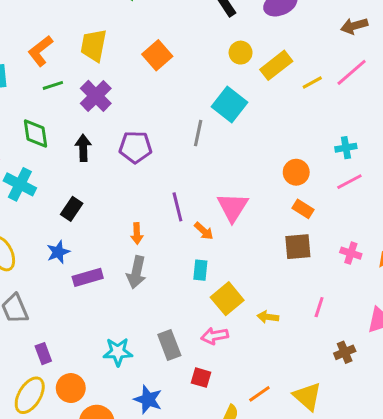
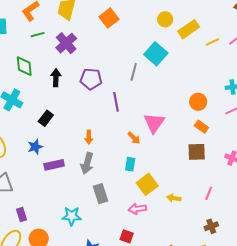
purple line: (177, 207) -> (116, 102), moved
gray rectangle: (169, 345) -> (101, 194), moved
brown cross: (345, 352) -> (211, 226), moved

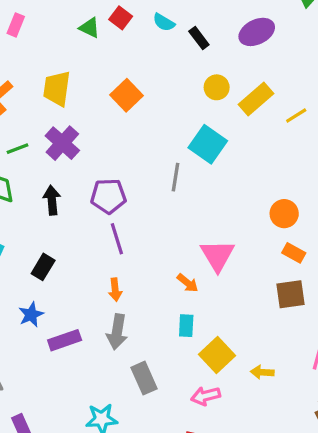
green line: (38, 35) -> (18, 149), moved
purple line: (116, 102) -> (117, 239), moved

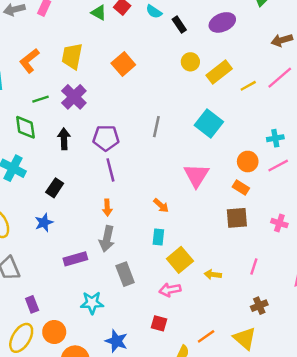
cyan square: (208, 144) -> (209, 124), moved
orange circle: (284, 214) -> (248, 162), moved
pink triangle: (217, 255) -> (196, 175), moved
purple rectangle: (65, 340) -> (75, 259), moved

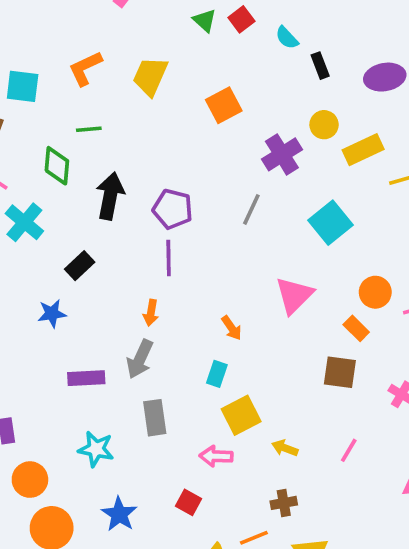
purple cross: (74, 97) -> (282, 154), moved
black arrow: (64, 139) -> (110, 196), size x1.4
brown cross: (259, 306) -> (284, 503), moved

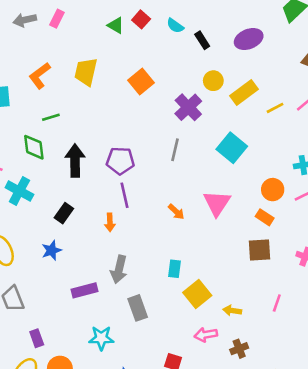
orange arrow: (151, 313) -> (110, 222), moved
orange arrow: (232, 328) -> (176, 212), moved
pink arrow: (216, 456) -> (206, 335), moved

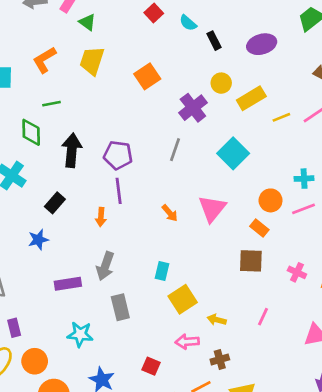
green triangle: (116, 25) -> (87, 22), moved

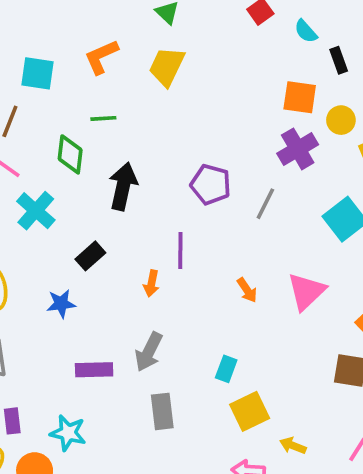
orange square: (147, 76) -> (300, 97), moved, turned 35
purple pentagon: (118, 155) -> (211, 184), moved
cyan star: (80, 334) -> (68, 433), moved

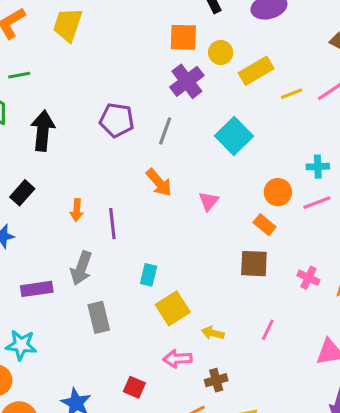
purple line: (180, 251) -> (112, 224), moved
orange arrow: (247, 290) -> (159, 183), moved, size x1.4
pink triangle: (306, 292) -> (209, 201), size x0.6

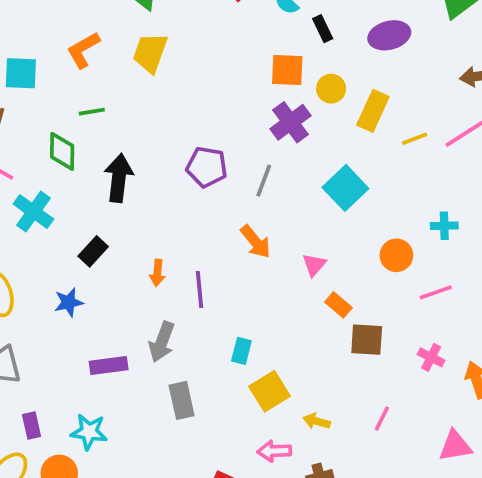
yellow rectangle: (256, 71) -> (373, 111), turned -36
pink line: (317, 203) -> (436, 292), moved
orange rectangle: (264, 225) -> (338, 305), moved

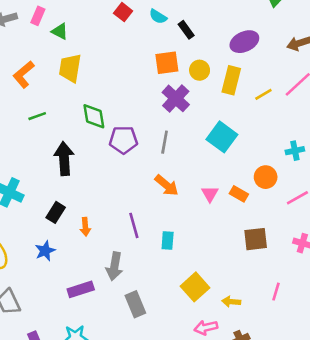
purple ellipse: (389, 35) -> (244, 42), moved
green diamond: (62, 151) -> (94, 116), moved
orange arrow: (157, 273) -> (85, 227), moved
orange rectangle: (338, 305) -> (239, 194), moved
cyan rectangle: (241, 351) -> (168, 241), moved

